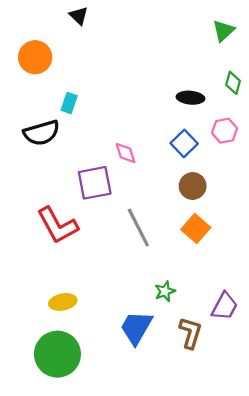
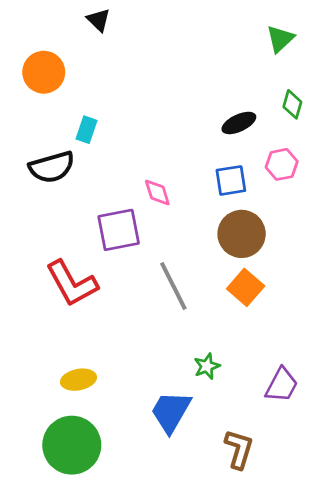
black ellipse: (190, 98) -> (239, 123), turned -30
blue square: (184, 143) -> (231, 180), turned 35
brown circle: (193, 186) -> (242, 234), size x1.4
brown L-shape: (190, 333) -> (239, 449), moved

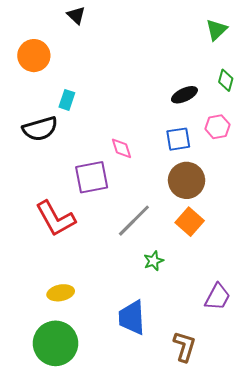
gray line: (173, 286) -> (134, 221), turned 72
green star: (207, 366) -> (154, 261), moved
blue trapezoid: (171, 412) -> (132, 318), turned -33

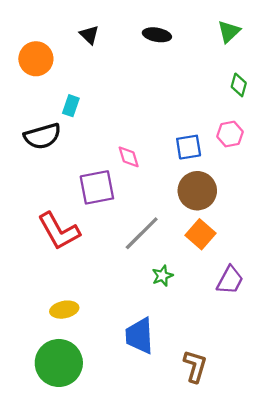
black triangle: (76, 15) -> (89, 35), moved
black ellipse: (184, 95) -> (157, 35), moved, turned 35
purple trapezoid: (217, 297) -> (230, 280), moved

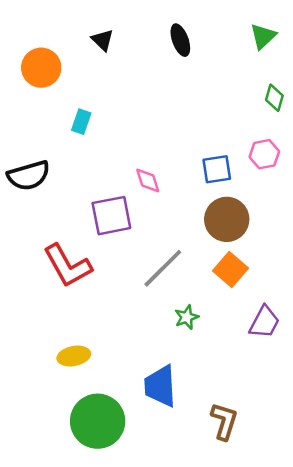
black ellipse: (157, 35) -> (180, 40), turned 60
black semicircle: (42, 136) -> (29, 175), moved
green circle: (59, 363) -> (98, 421), moved

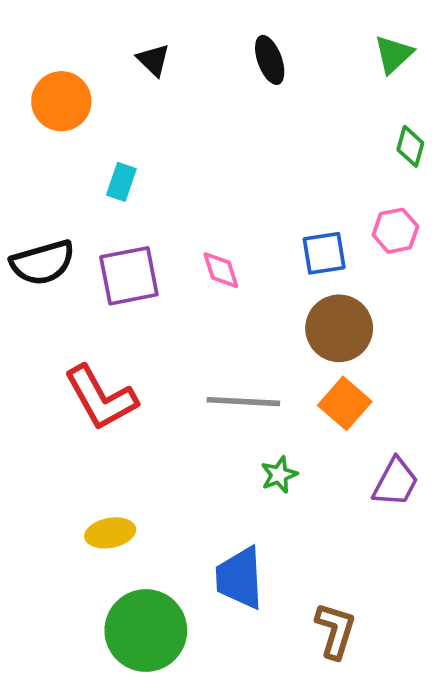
purple square: (111, 216) -> (129, 276), moved
gray line: (163, 268) -> (243, 402), turned 48

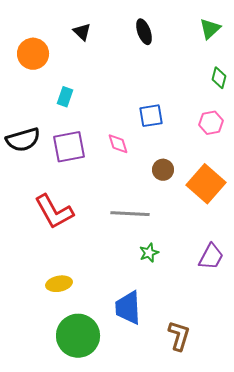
blue square: (324, 253) -> (151, 116), moved
brown circle: (339, 328) -> (163, 170), moved, size x0.6
orange square: (345, 403) -> (206, 184), moved, size x1.4

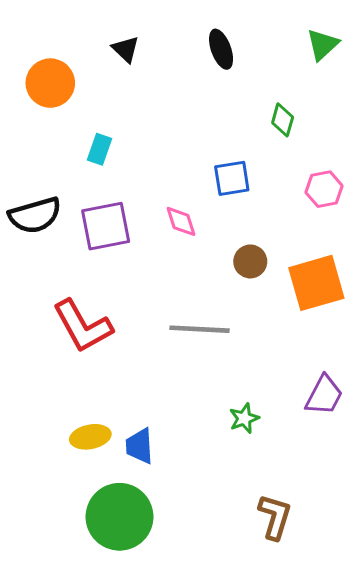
green diamond: (219, 78) -> (283, 120), moved
orange square: (206, 184) -> (316, 283), turned 33
green star: (149, 253) -> (244, 418), moved
blue trapezoid: (128, 308) -> (140, 446), moved, size x0.7

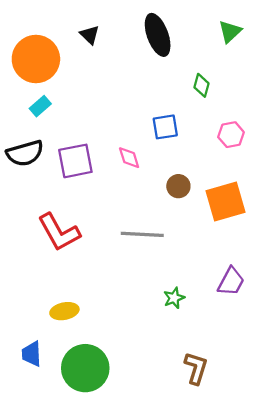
black ellipse: (221, 49) -> (158, 35), size x1.5
orange circle: (50, 83) -> (36, 59), size x1.4
cyan rectangle: (100, 149) -> (40, 106), moved, turned 30
blue trapezoid: (140, 446) -> (32, 354), moved

